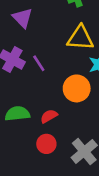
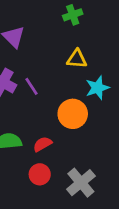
yellow triangle: (80, 38) -> (77, 59), size x0.7

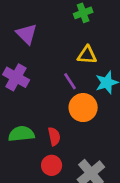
purple line: (31, 86) -> (70, 81), moved
red semicircle: (42, 144) -> (54, 136), turned 108

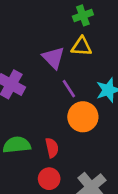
purple triangle: (27, 34) -> (53, 58), moved
yellow triangle: (87, 55) -> (81, 46), moved

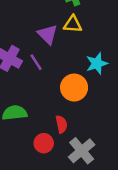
purple line: (69, 89) -> (36, 62), moved
red semicircle: (52, 148) -> (61, 124), moved

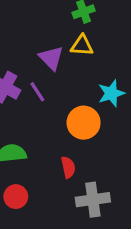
red circle: (44, 143) -> (16, 197), moved
gray cross: (82, 151) -> (93, 200), turned 32

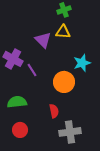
purple line: (37, 92) -> (32, 70), moved

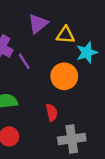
yellow triangle: (63, 32) -> (65, 35), moved
purple triangle: (43, 40) -> (38, 24), turned 36

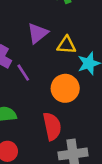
red semicircle: (52, 113) -> (52, 126), size x1.5

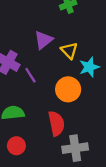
yellow triangle: (66, 45) -> (69, 51), turned 42

